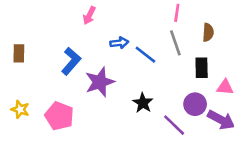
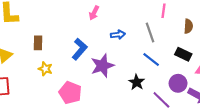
gray line: (175, 43) -> (150, 33), moved
blue line: (145, 55) -> (151, 59), moved
black rectangle: (202, 68) -> (183, 54), turned -63
yellow star: (20, 109) -> (45, 69), moved

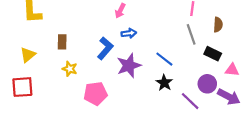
gray line: (150, 33) -> (191, 34), moved
blue arrow: (118, 35) -> (129, 33), moved
blue line: (151, 59) -> (164, 59), moved
pink pentagon: (70, 93) -> (95, 93), turned -30

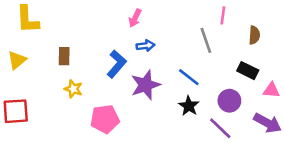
gray line: (191, 34) -> (206, 40), moved
yellow triangle: (28, 55) -> (17, 60), moved
purple circle: (207, 84) -> (229, 101), moved

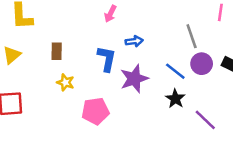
pink line: (223, 15) -> (220, 12), moved
pink arrow: (135, 18) -> (110, 14), moved
blue L-shape: (117, 64) -> (107, 59), turned -30
purple circle: (229, 101) -> (202, 64), moved

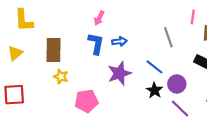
brown rectangle: (57, 51) -> (53, 50), size x1.6
blue L-shape: (107, 59) -> (96, 44), moved
purple circle: (202, 64) -> (177, 84), moved

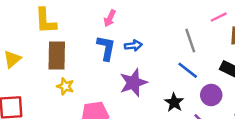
pink line: (193, 17) -> (219, 17), turned 56
yellow L-shape: (24, 20) -> (46, 21), moved
blue line: (154, 67) -> (188, 70), moved
purple circle: (177, 84) -> (211, 95), moved

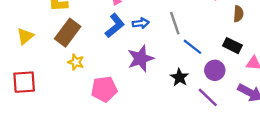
gray line: (190, 41) -> (175, 23), moved
blue L-shape: (106, 48) -> (115, 26), turned 40
brown rectangle: (57, 55) -> (68, 33), turned 36

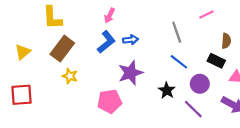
brown semicircle: (238, 14) -> (226, 41), moved
gray line: (175, 23) -> (177, 32), moved
pink pentagon: (104, 89) -> (110, 101), moved

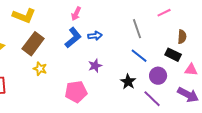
yellow L-shape: (52, 18) -> (24, 16), turned -65
purple star: (130, 73) -> (95, 66), size x0.6

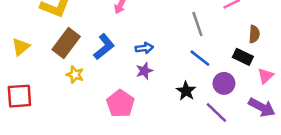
blue arrow: (95, 36) -> (144, 48), moved
blue L-shape: (73, 38) -> (104, 47), moved
pink triangle: (191, 70) -> (266, 76), turned -48
pink pentagon: (76, 92) -> (120, 104), turned -30

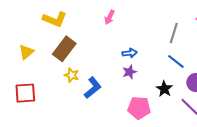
gray line: (197, 24) -> (174, 33), turned 36
blue L-shape: (104, 47) -> (93, 88), moved
pink pentagon: (120, 104) -> (139, 108), moved, turned -30

